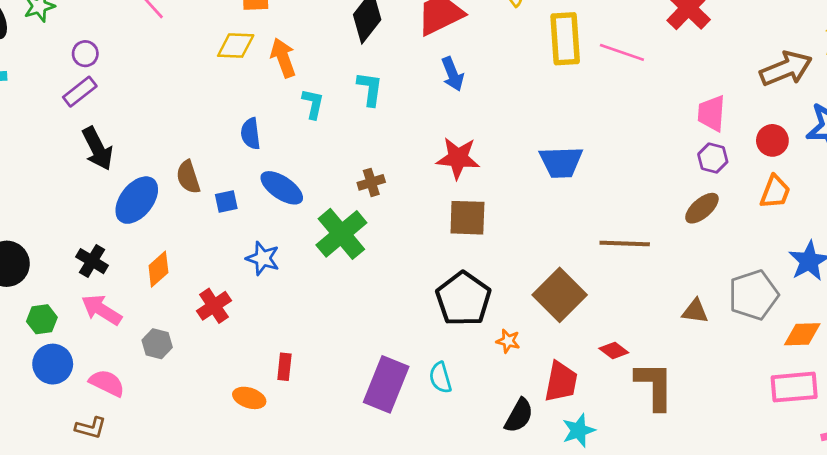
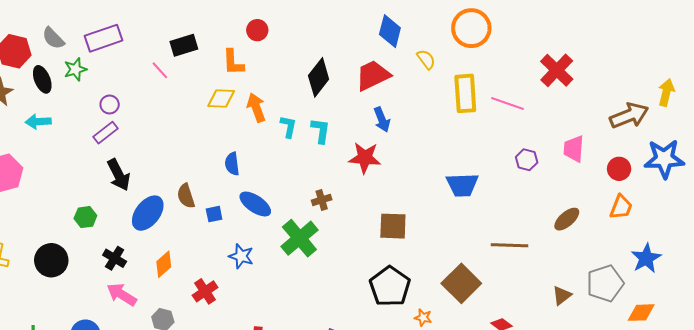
cyan L-shape: (313, 104) -> (288, 127), moved
red star: (458, 158) -> (365, 158), moved
purple hexagon: (713, 158) -> (527, 160), moved
brown triangle: (695, 311) -> (562, 295), turned -45
green hexagon: (42, 319) -> (85, 217), moved

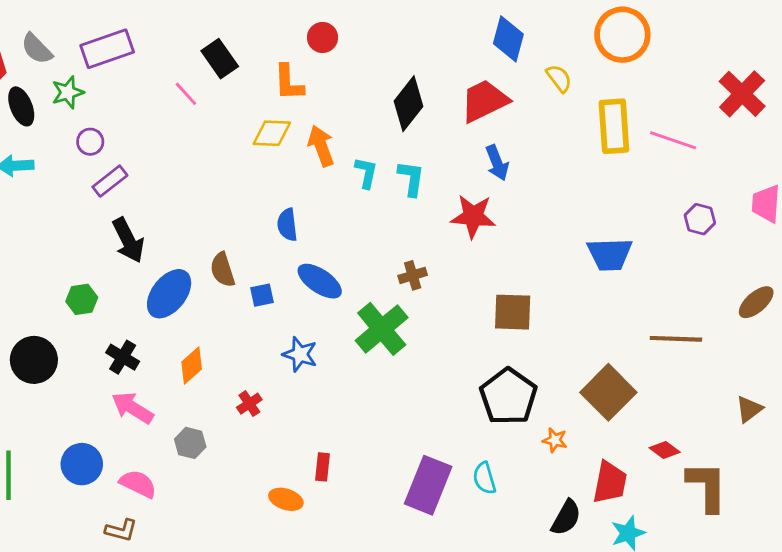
black rectangle: (184, 45) -> (220, 59), turned 72
purple circle: (110, 105) -> (90, 142), moved
red cross: (205, 291) -> (249, 404), size x0.7

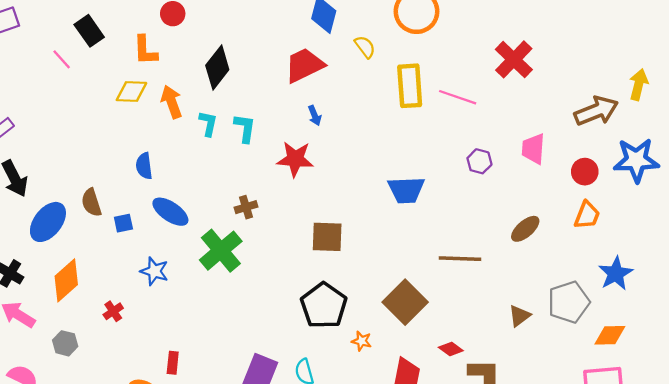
black diamond: (408, 104) -> (217, 67), moved
blue arrow: (497, 163) -> (315, 116), size x0.7
orange diamond: (192, 366) -> (66, 280), size x1.4

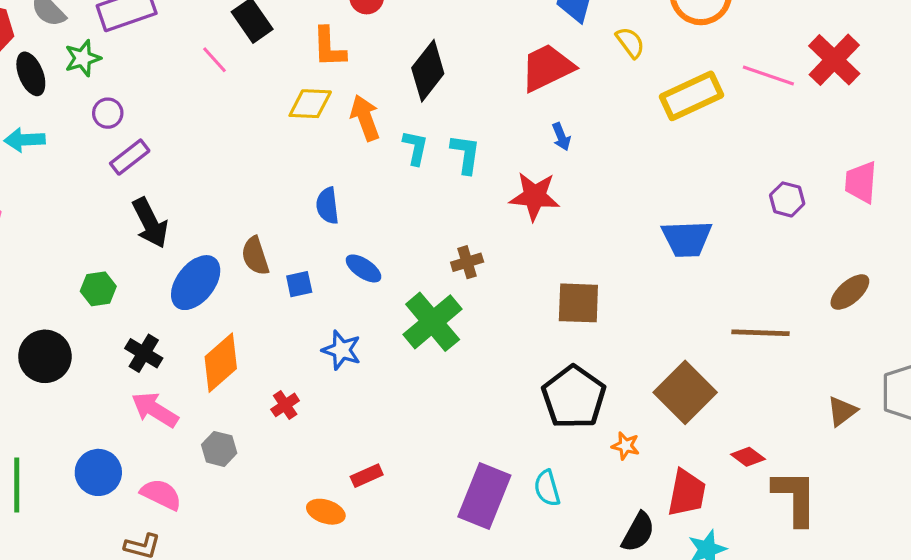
yellow rectangle: (410, 86) -> (691, 96), turned 69
pink line: (458, 97) -> (768, 75), moved
blue ellipse: (170, 212) -> (364, 268), size x0.7
red rectangle: (173, 363) -> (367, 476), turned 60

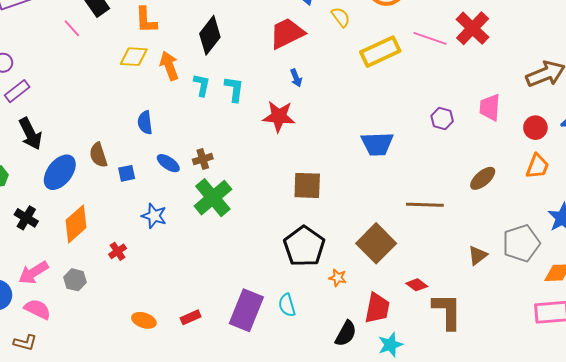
brown cross: (467, 262) -> (203, 159), moved
pink arrow: (155, 410) -> (33, 273), moved, turned -64
red rectangle: (367, 476) -> (191, 317), moved

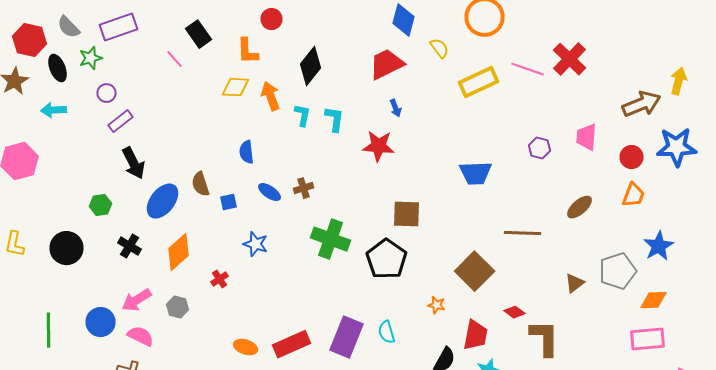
green cross: (213, 198) -> (330, 239), moved, turned -30
black pentagon: (304, 246) -> (386, 259), moved
red rectangle: (191, 317) -> (292, 344), size x1.8

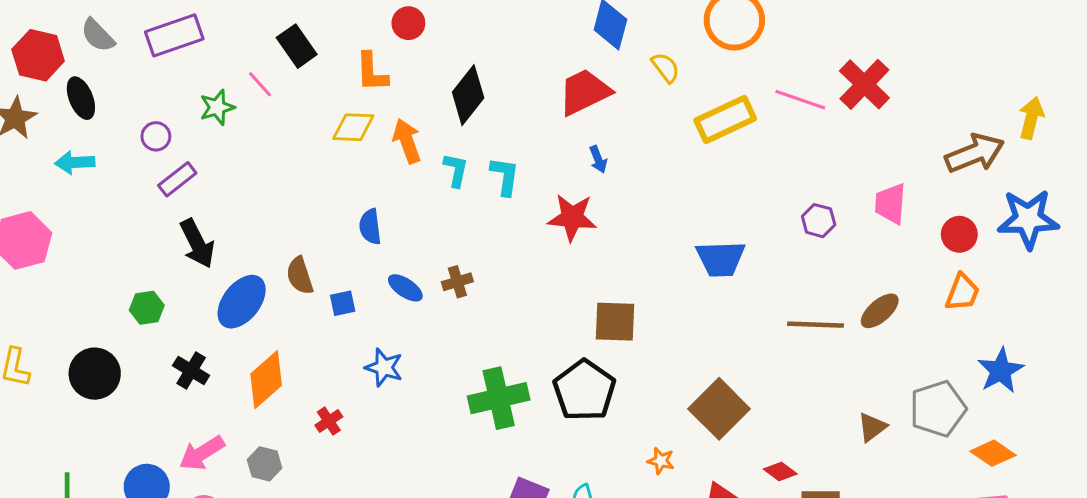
green star: (90, 58) -> (217, 107), moved
brown line: (522, 233) -> (815, 325), moved
green cross: (330, 239) -> (499, 398), moved, turned -33
orange diamond: (654, 300) -> (993, 453), turned 36

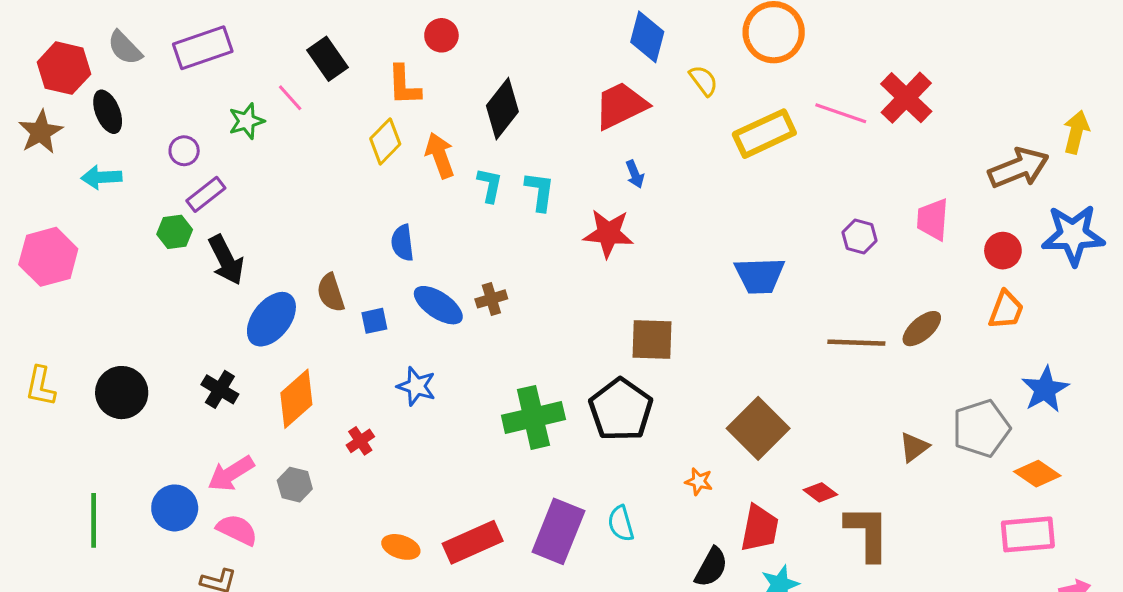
yellow diamond: (353, 127) -> (385, 141), turned -48
blue ellipse: (405, 288) -> (438, 305), size x1.4
green hexagon: (147, 308) -> (175, 232), moved

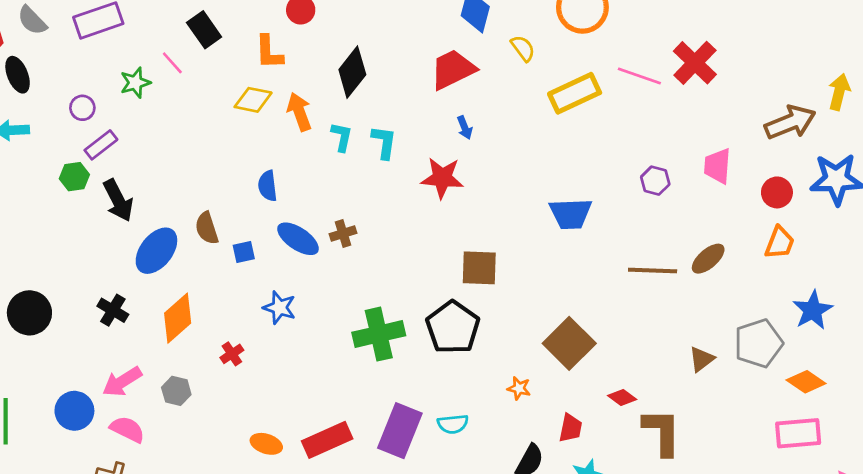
yellow diamond: (385, 141) -> (253, 100), turned 57
cyan semicircle: (621, 524) -> (453, 424), turned -80
red trapezoid: (760, 528) -> (571, 428), size x0.7

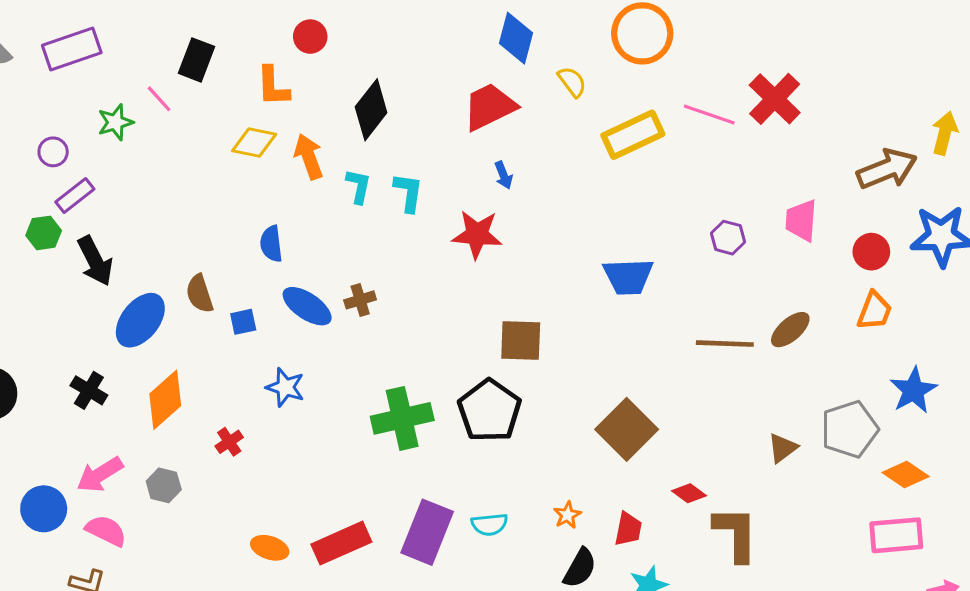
black rectangle: (204, 30) -> (196, 60), turned 56
orange star: (519, 388) -> (567, 515), moved, turned 30

